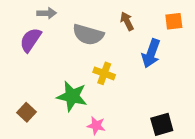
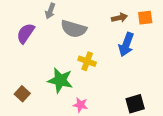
gray arrow: (47, 13) -> (50, 11), moved, turned 112
brown arrow: (127, 21) -> (120, 18), moved, turned 104

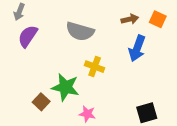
gray arrow: (50, 11) -> (19, 12), moved
orange square: (145, 18) -> (158, 19), turned 32
brown square: (22, 94) -> (41, 102), moved

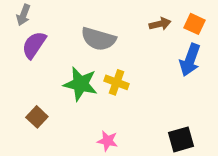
blue arrow: (137, 48) -> (190, 60), moved
green star: (65, 87) -> (80, 84), moved
brown square: (41, 102) -> (37, 117), moved

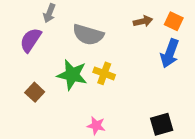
gray arrow: (23, 15) -> (49, 13), moved
brown square: (37, 117) -> (35, 92), moved

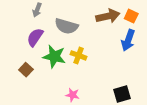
brown arrow: (143, 21) -> (108, 16), size x1.6
purple semicircle: (31, 40) -> (35, 37), moved

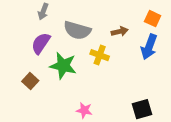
brown arrow: (108, 16) -> (120, 32), moved, size x0.6
yellow cross: (79, 55) -> (100, 55), moved

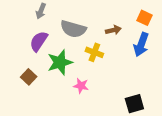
green star: (63, 66) -> (60, 62), turned -30
pink star: (84, 110) -> (81, 86), moved

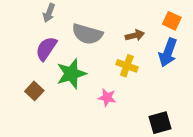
yellow cross: (94, 52) -> (127, 66), moved
pink star: (81, 86) -> (107, 98), moved

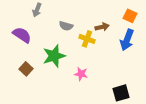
gray semicircle: (87, 34) -> (66, 26), size x0.6
purple semicircle: (46, 49) -> (22, 35), moved, turned 90
yellow cross: (127, 66) -> (87, 39), moved

